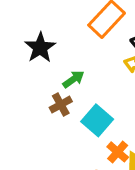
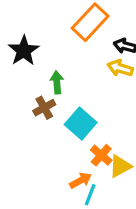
green arrow: (73, 79) -> (57, 82), turned -60

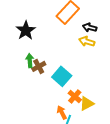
green arrow: (57, 82) -> (30, 60), moved
orange arrow: (81, 180) -> (62, 112), turned -88

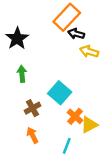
black arrow: (90, 27) -> (76, 34), moved
brown cross: (39, 66) -> (32, 108), moved
orange arrow: (62, 112) -> (32, 135), moved

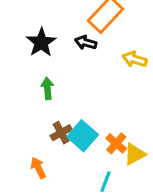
black arrow: (76, 34) -> (86, 42), moved
cyan square: (60, 93) -> (83, 136), moved
orange arrow: (32, 135) -> (38, 168), moved

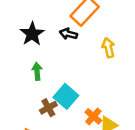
yellow arrow: (135, 59) -> (108, 48), turned 60
cyan square: (83, 136) -> (66, 96), moved

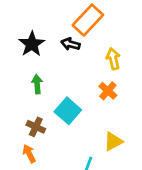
brown cross: (48, 108) -> (36, 127), moved, turned -36
orange cross: (93, 116) -> (108, 91), moved

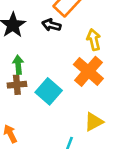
orange cross: (108, 91) -> (88, 71), size x1.6
brown cross: (36, 127) -> (17, 85), moved, turned -30

